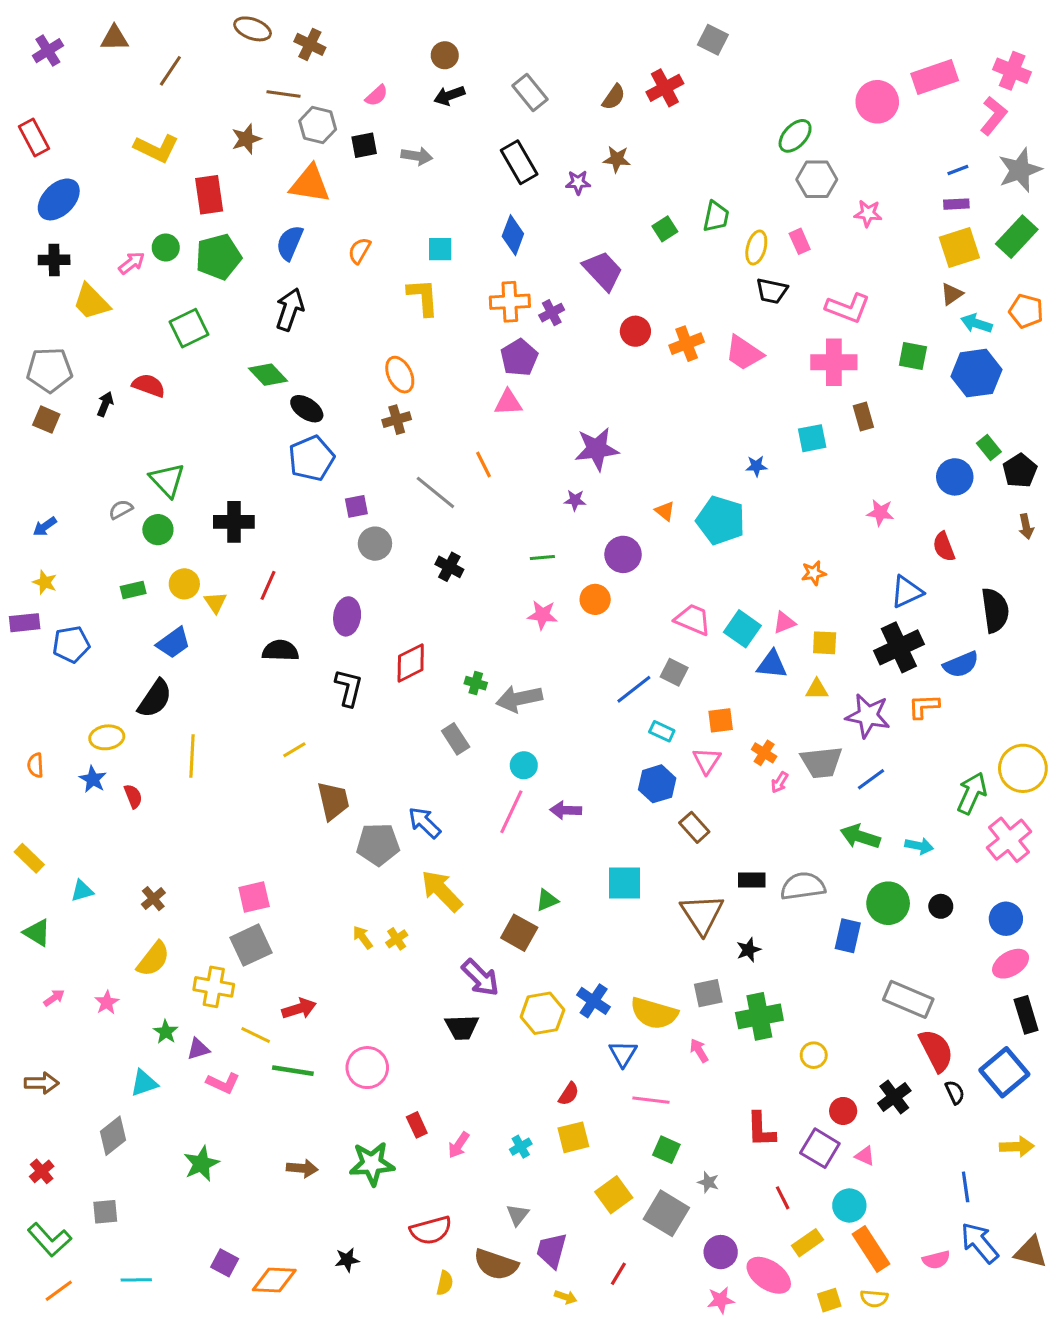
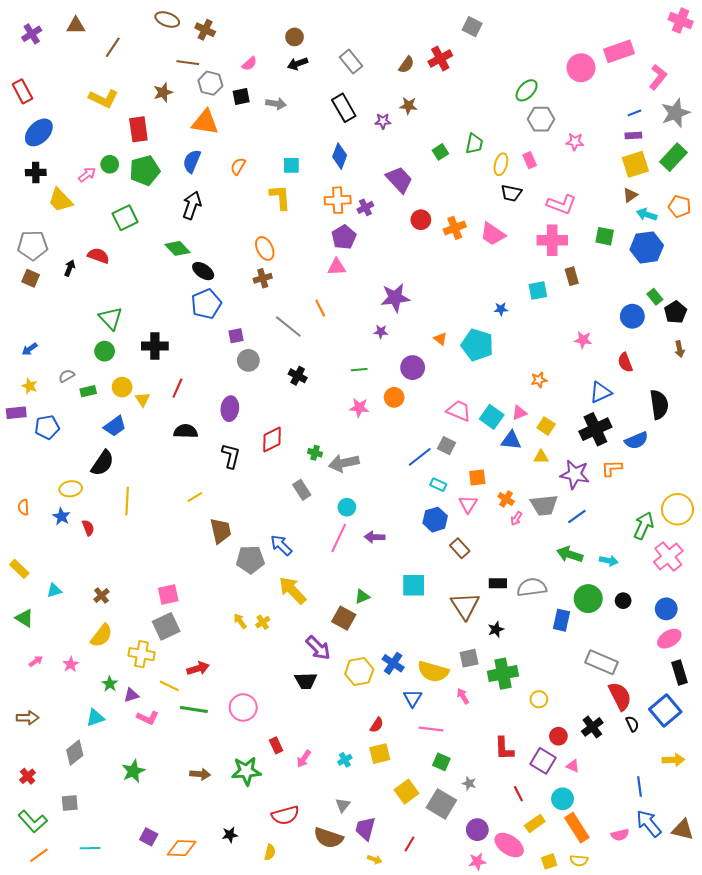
pink cross: (1012, 71) -> (681, 21), moved
gray semicircle: (121, 509) -> (67, 376), moved
yellow square: (825, 643) -> (546, 426), turned 30
yellow semicircle: (445, 1283) -> (270, 852), moved

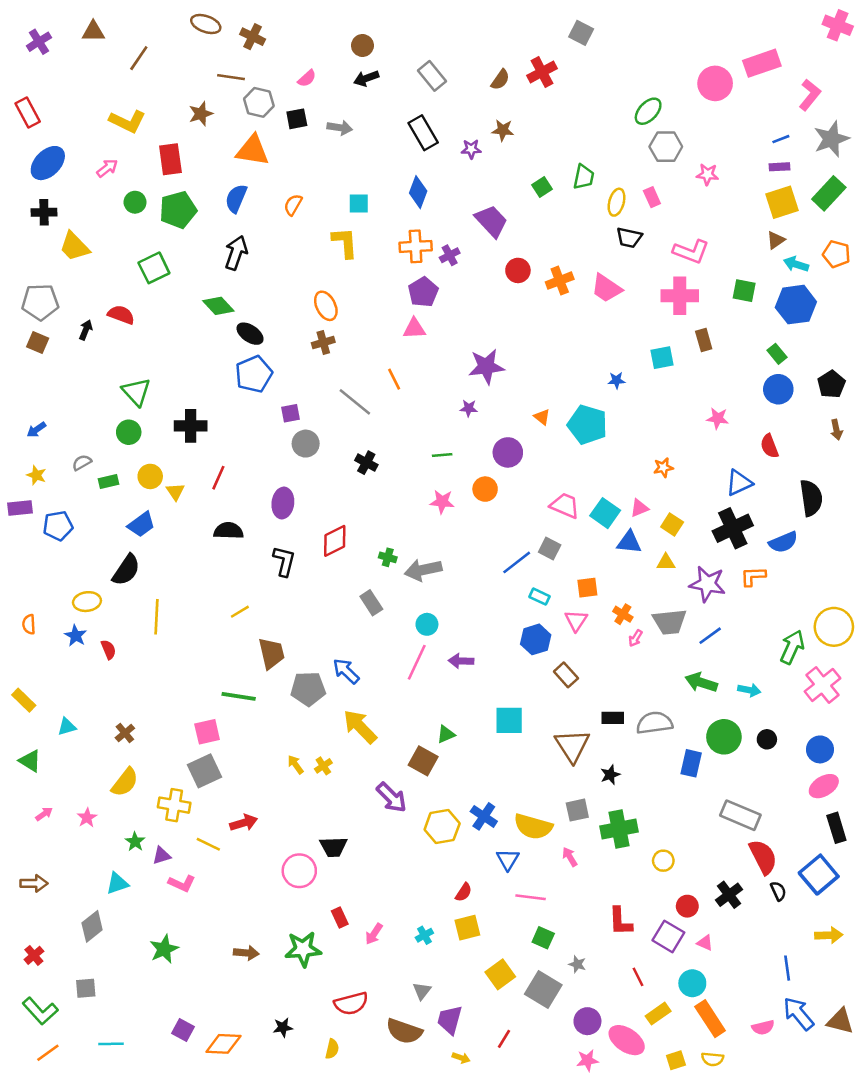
pink arrow: (87, 175) -> (107, 168), moved
green rectangle: (655, 297) -> (777, 354), moved
black trapezoid: (306, 681) -> (333, 847), moved
green line: (194, 709) -> (239, 696), moved

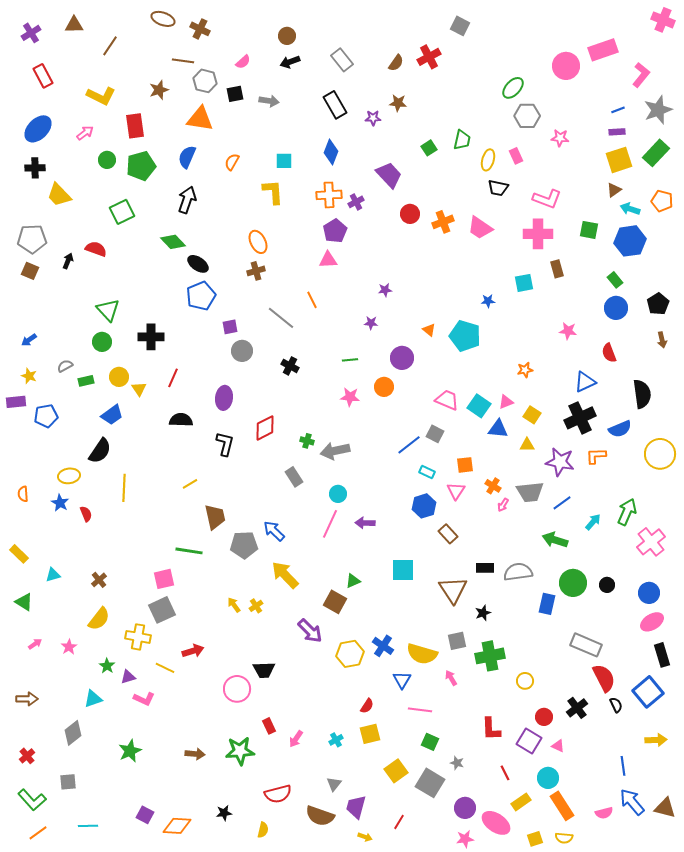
red rectangle: (28, 112) -> (43, 76), moved
purple star: (486, 366) -> (385, 290), size x0.5
yellow circle: (834, 627) -> (660, 454), moved
cyan arrow: (749, 690) -> (593, 522), moved, turned -60

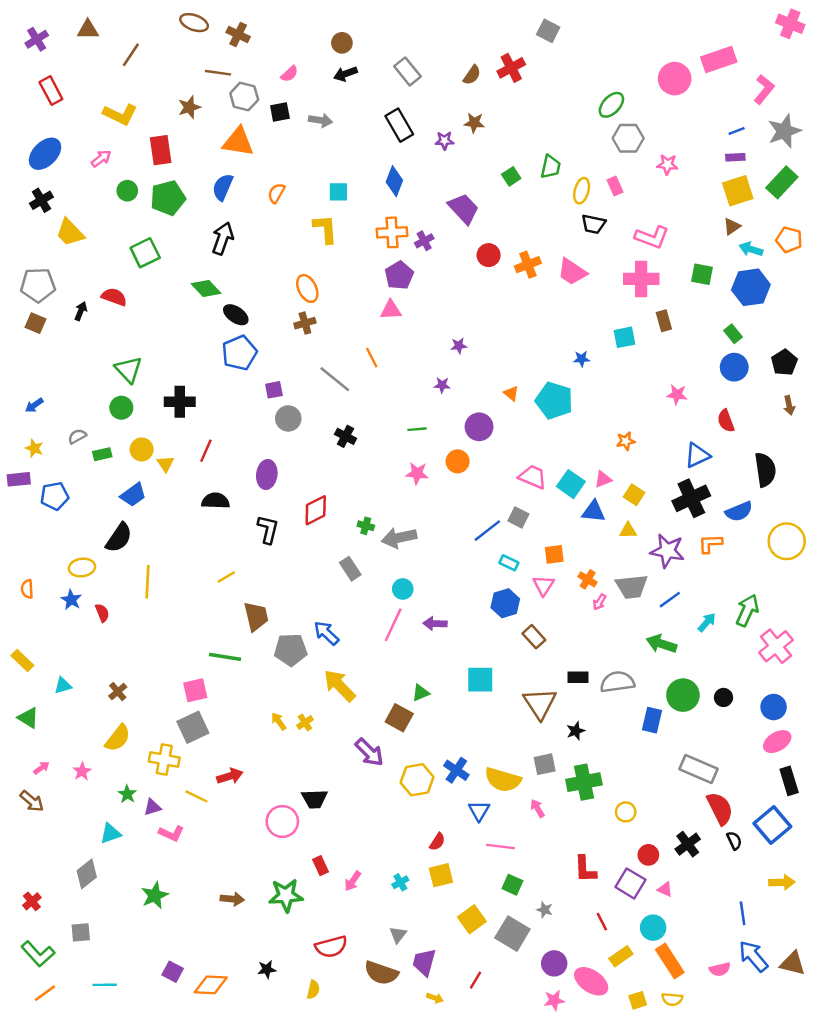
black cross: (35, 168) -> (41, 200), turned -30
brown arrow: (27, 699) -> (32, 801), moved, turned 40

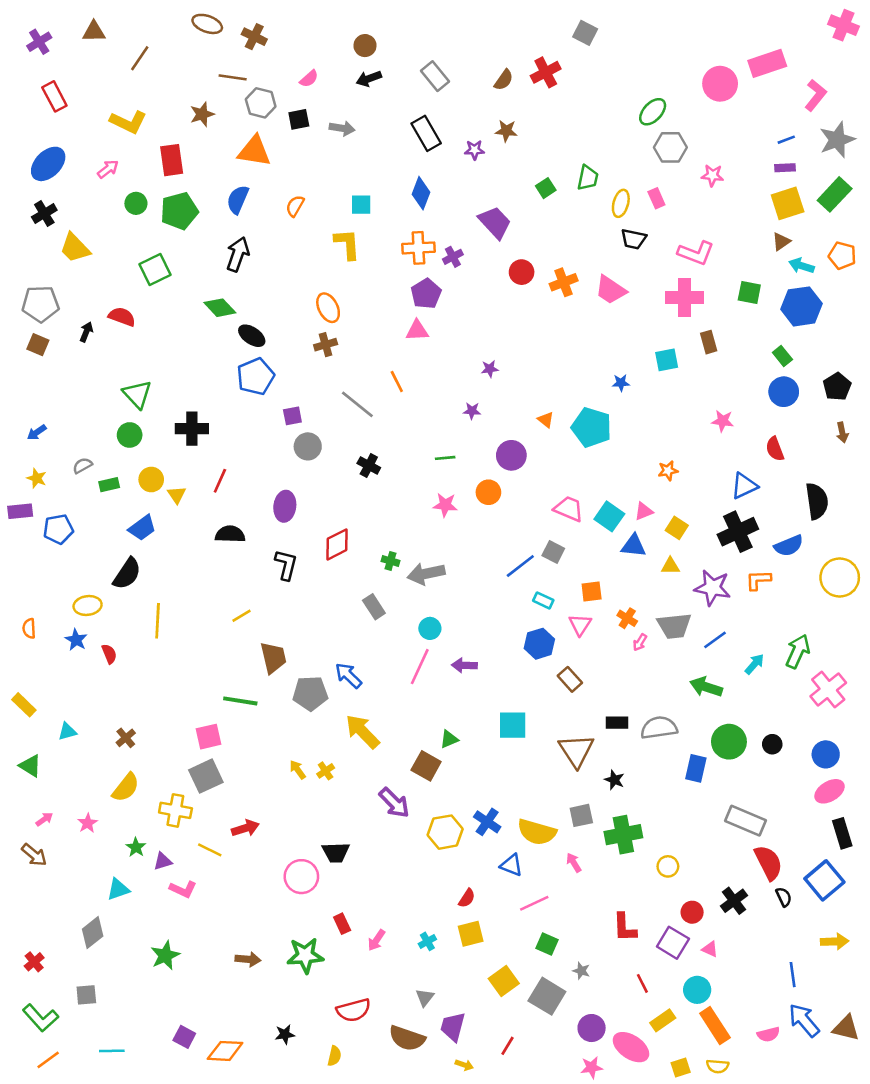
black star: (576, 731) -> (614, 780), turned -30
blue triangle: (479, 811) -> (511, 865), turned -40
pink line: (501, 847) -> (534, 903), turned -32

